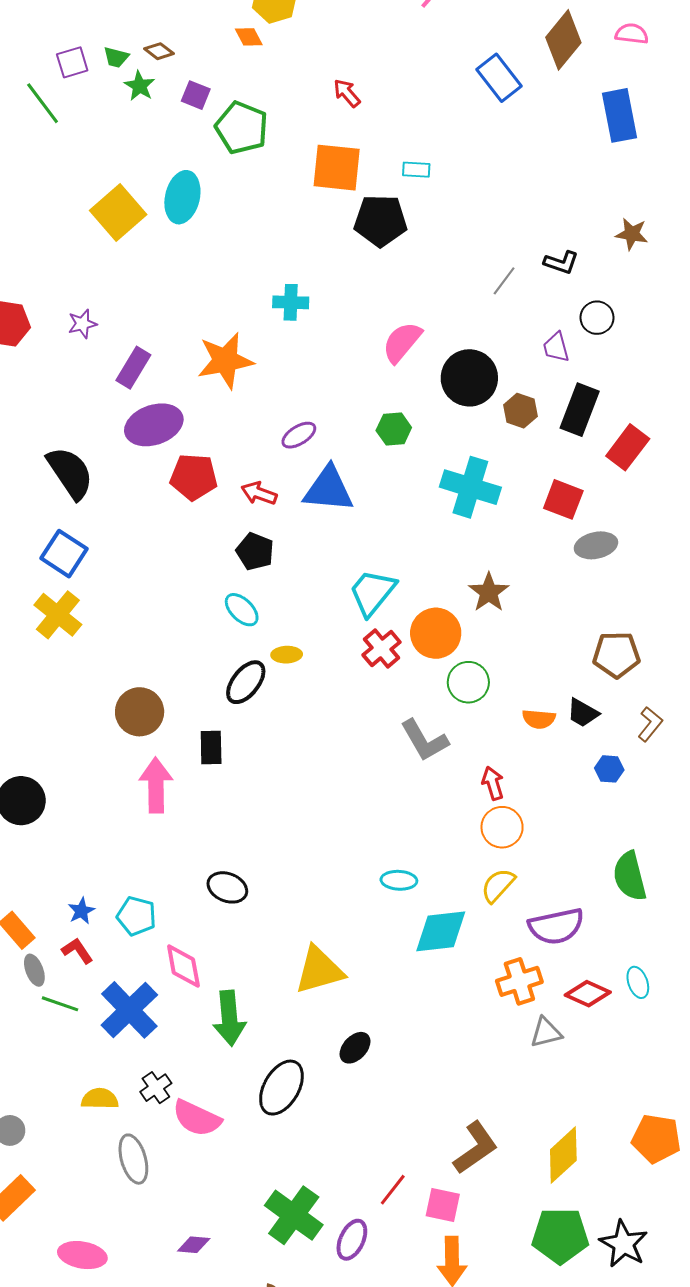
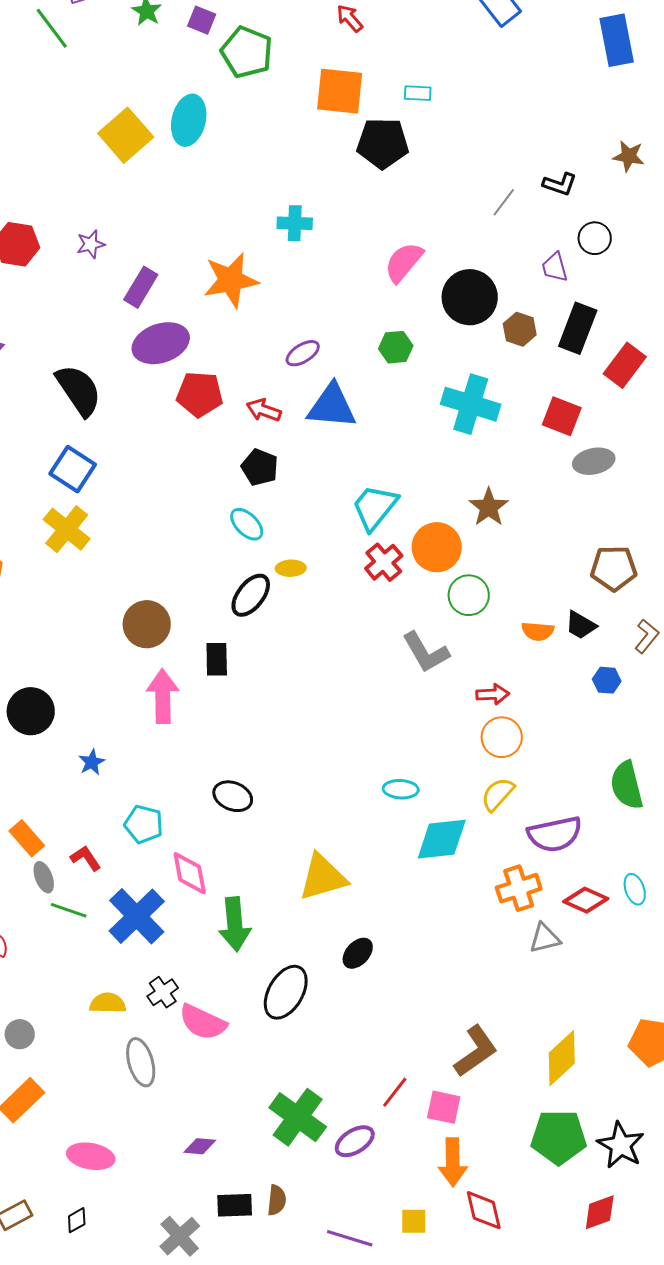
red arrow: (493, 783) -> (493, 694), turned 104
blue star: (81, 911) -> (92, 762), moved
purple ellipse: (352, 1240) -> (355, 1141), turned 33

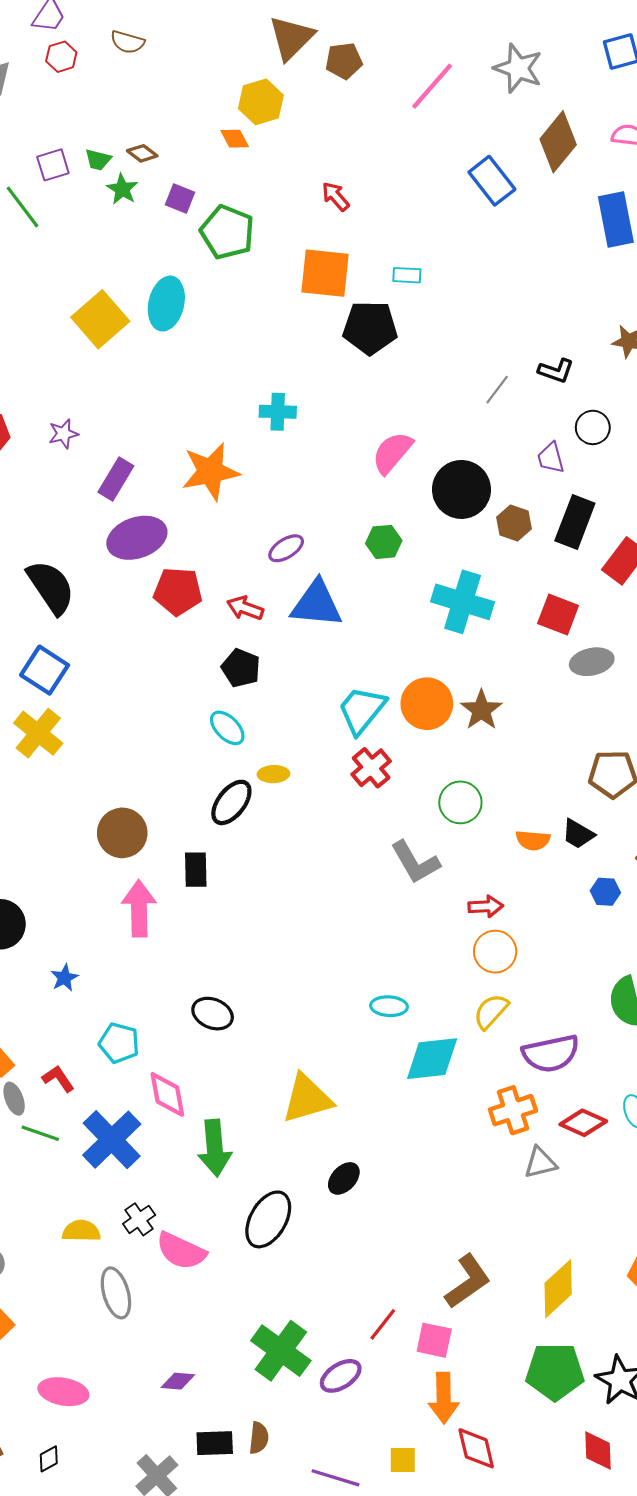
orange circle: (437, 547) -> (427, 704), moved
red diamond: (600, 1212) -> (598, 1450), turned -72

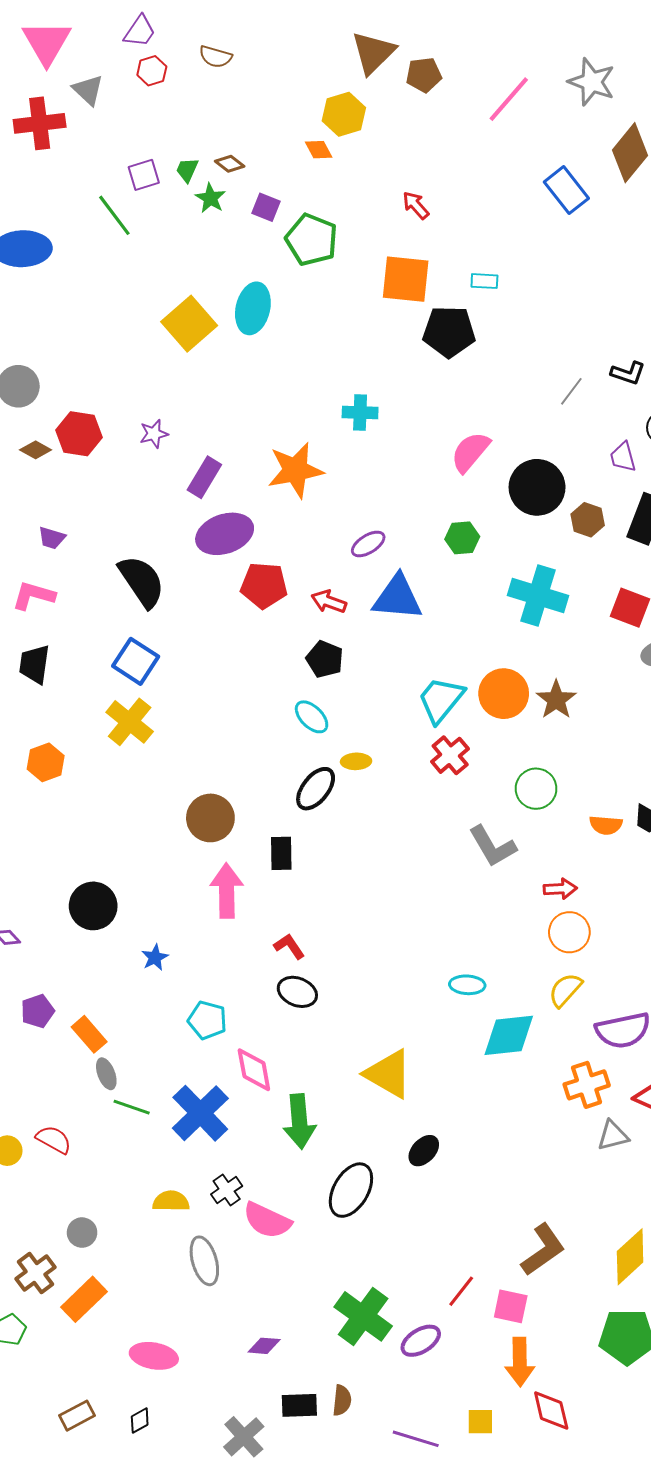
green trapezoid: (98, 160) -> (187, 170), turned 100
red L-shape: (58, 1079) -> (289, 946), moved
yellow triangle: (307, 1099) -> (388, 1074), turned 46

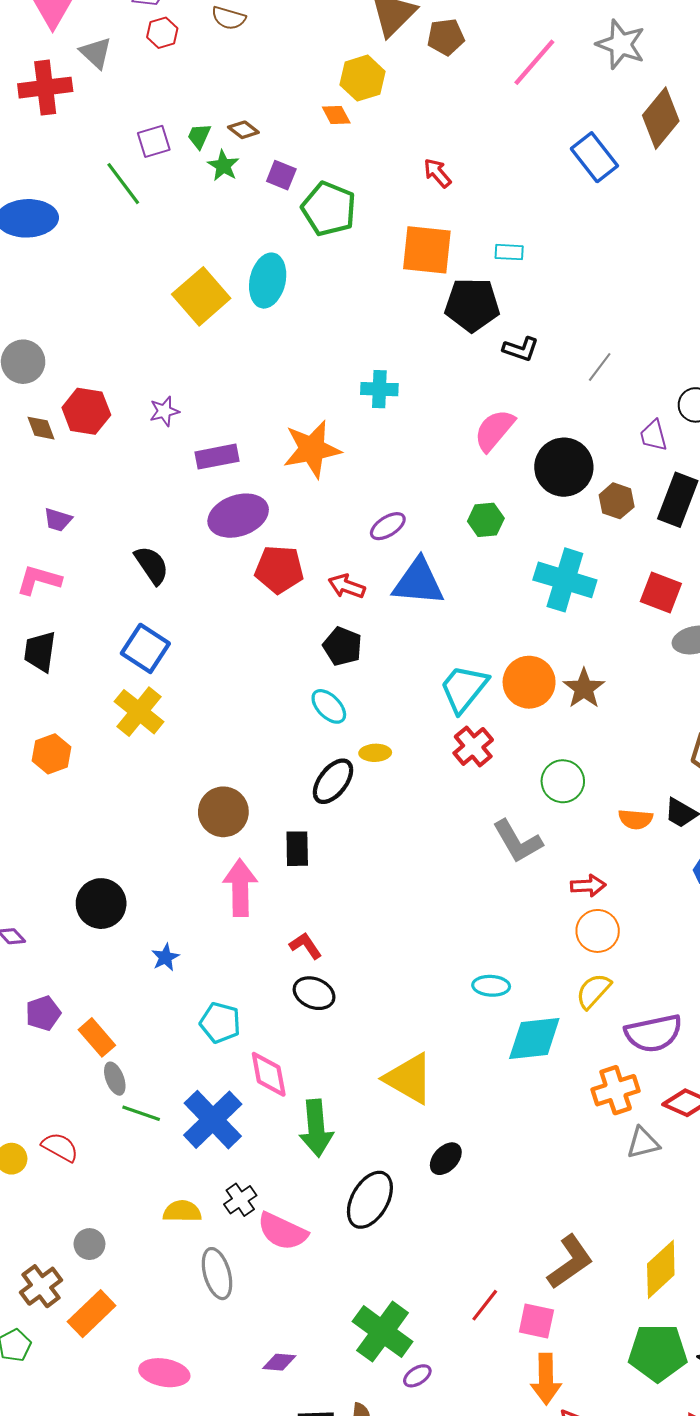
black L-shape: (628, 373) -> (521, 349), moved
brown diamond: (36, 450) -> (41, 428), turned 40
purple rectangle: (204, 477) -> (217, 457), turned 48
black semicircle: (142, 581) -> (152, 565), size x0.7
purple ellipse: (421, 1341) -> (417, 1376), moved, size x0.7

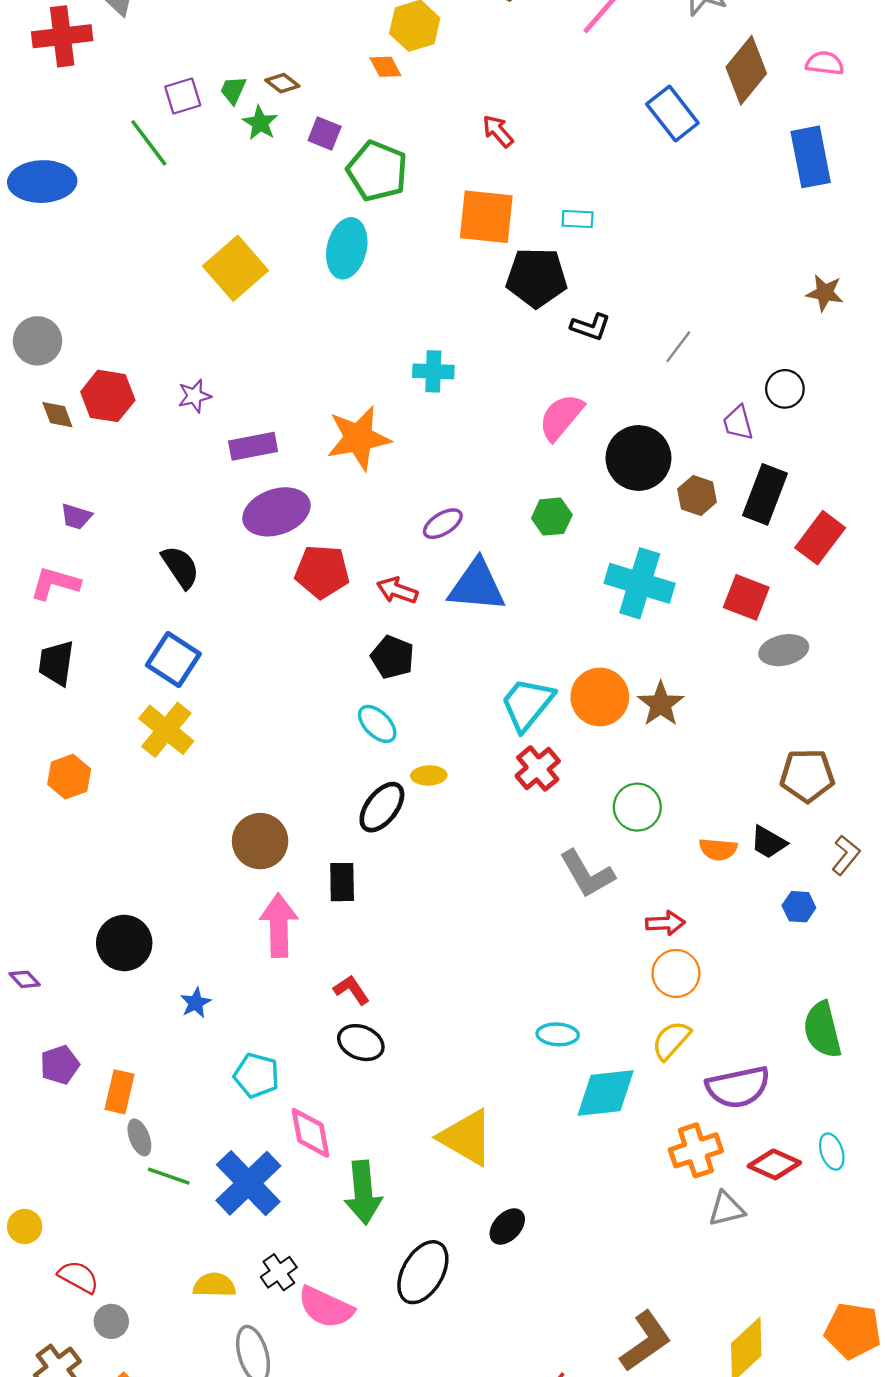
cyan ellipse: (268, 281) -> (347, 248), moved
orange rectangle: (97, 1037) -> (119, 1092), turned 54
red semicircle: (60, 1147) -> (78, 1277), moved

